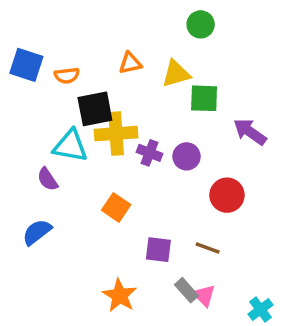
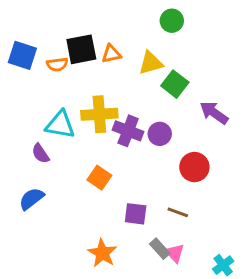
green square: (204, 98) -> (175, 84), turned 36
black square: (95, 109) -> (81, 49), moved
purple cross: (150, 153) -> (128, 131), size x1.4

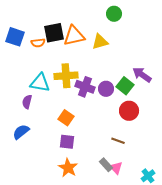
orange triangle: (111, 54) -> (74, 36), size x1.6
green square: (175, 84) -> (125, 86), moved
purple semicircle: (41, 153) -> (27, 102), turned 48
purple square: (136, 214) -> (67, 142), moved

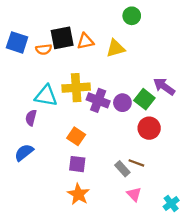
orange triangle: (74, 36) -> (85, 41), size x0.7
gray rectangle: (106, 165) -> (122, 169), moved

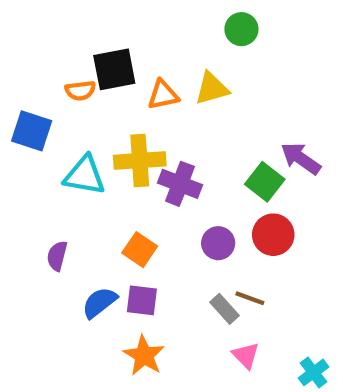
orange triangle: (85, 41) -> (163, 95), moved
blue square: (17, 42) -> (32, 131), moved
purple circle: (122, 103) -> (218, 243), moved
purple semicircle: (31, 118) -> (57, 256), moved
blue semicircle: (24, 152) -> (99, 303), moved

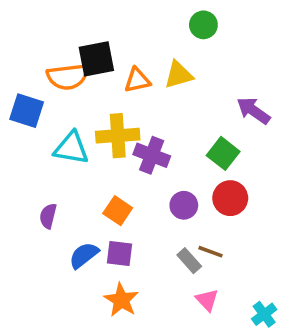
orange semicircle: (80, 91) -> (68, 77), size x1.6
purple arrow: (301, 158) -> (253, 111), moved

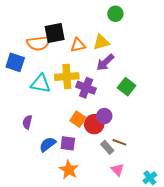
purple arrow: (253, 111) -> (105, 62), moved, turned -78
red circle: (230, 198) -> (94, 124), moved
orange square: (118, 211) -> (78, 119), moved

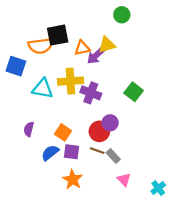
purple arrow: (105, 62) -> (96, 55), moved
orange square: (78, 119) -> (63, 132), moved
brown line: (119, 142) -> (97, 151), moved

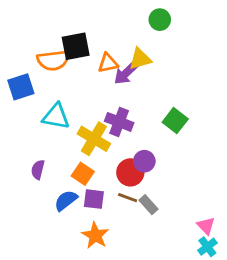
blue square: (16, 66) -> (21, 87), turned -36
yellow cross: (70, 81) -> (94, 139), moved, turned 35
pink triangle: (124, 180) -> (206, 226), moved

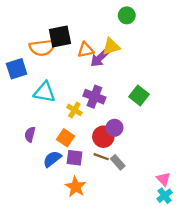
yellow cross: (94, 139) -> (74, 110), size x0.6

